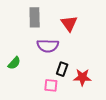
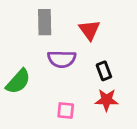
green semicircle: (14, 63) -> (18, 81), size x1.5
black rectangle: (62, 69) -> (104, 71), moved, turned -40

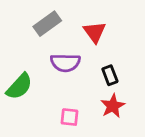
gray rectangle: (45, 22) -> (47, 24), turned 55
red star: (107, 100) -> (113, 106), turned -30

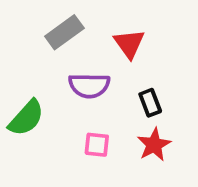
pink square: (70, 117) -> (97, 145), moved

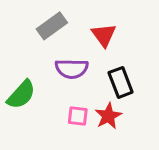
black rectangle: (150, 103) -> (121, 82), size x1.4
red star: (154, 145) -> (108, 116), moved

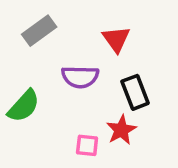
gray rectangle: (52, 26) -> (39, 31), moved
pink square: (78, 116) -> (87, 145), moved

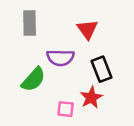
gray rectangle: (39, 31) -> (30, 23), turned -55
green semicircle: (24, 106) -> (33, 79), moved

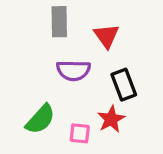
gray rectangle: (30, 23) -> (59, 22), moved
green semicircle: (33, 79) -> (40, 119), moved

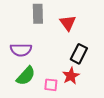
purple semicircle: (73, 70) -> (21, 50), moved
black rectangle: (124, 85) -> (79, 54), turned 48

